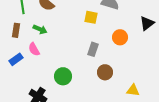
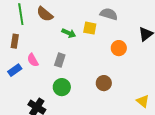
green arrow: (40, 29) -> (69, 33), moved
gray rectangle: (93, 49) -> (60, 60), moved
yellow triangle: (133, 90) -> (143, 101), moved, turned 32

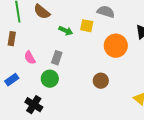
orange circle: (119, 48) -> (116, 46), size x1.5
blue rectangle: (15, 70) -> (12, 80), moved
green circle: (62, 87) -> (50, 79), moved

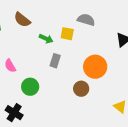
orange circle: (116, 46) -> (95, 67), moved
gray rectangle: (57, 58) -> (55, 61), moved

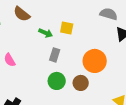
gray semicircle: (86, 20) -> (109, 14), moved
green circle: (30, 87) -> (57, 81), moved

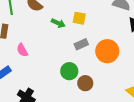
gray rectangle: (55, 55) -> (81, 44), moved, turned 48
brown circle: (81, 83) -> (85, 83), moved

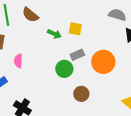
pink semicircle: (22, 50) -> (18, 61), turned 32
green circle: (69, 71) -> (64, 69), moved

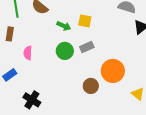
orange circle: (103, 62) -> (113, 71), moved
green circle: (64, 69) -> (65, 51), moved

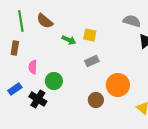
green circle: (65, 51) -> (54, 81), moved
black cross: (32, 100) -> (38, 99), moved

